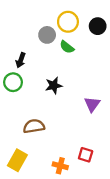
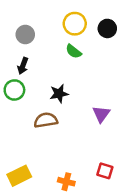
gray circle: (47, 35) -> (25, 35), moved
brown semicircle: (34, 126) -> (46, 120), moved
red square: (86, 155) -> (105, 171), moved
yellow rectangle: (17, 160) -> (19, 176), turned 35

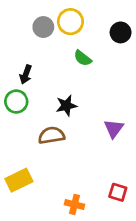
yellow circle: (75, 24) -> (70, 22), moved
gray circle: (25, 35) -> (43, 27), moved
yellow rectangle: (19, 176) -> (19, 180), moved

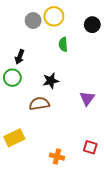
green semicircle: (83, 58) -> (63, 44), turned 48

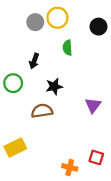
black arrow: (20, 57) -> (34, 61), moved
orange cross: (57, 157) -> (70, 167), moved

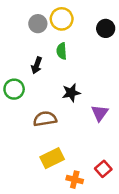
green semicircle: (67, 48) -> (62, 51), moved
black star: (54, 86) -> (71, 93), moved
yellow rectangle: (15, 147) -> (52, 158), moved
red square: (96, 157) -> (103, 169), turned 32

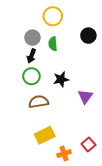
gray circle: (38, 24) -> (32, 38), moved
black circle: (106, 28) -> (88, 36), moved
green circle: (14, 89) -> (31, 76), moved
orange cross: (75, 180) -> (64, 154), turned -32

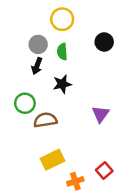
green circle: (31, 76) -> (25, 103), moved
black star: (61, 79) -> (62, 84), moved

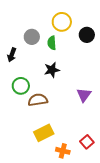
yellow circle: (62, 19) -> (62, 22), moved
black arrow: (37, 66) -> (12, 55), moved
orange cross: (75, 181) -> (63, 151), turned 32

